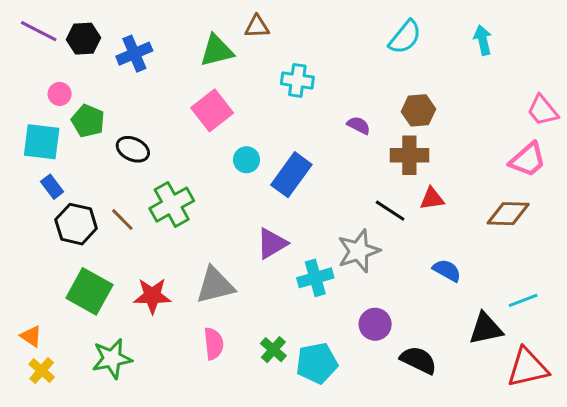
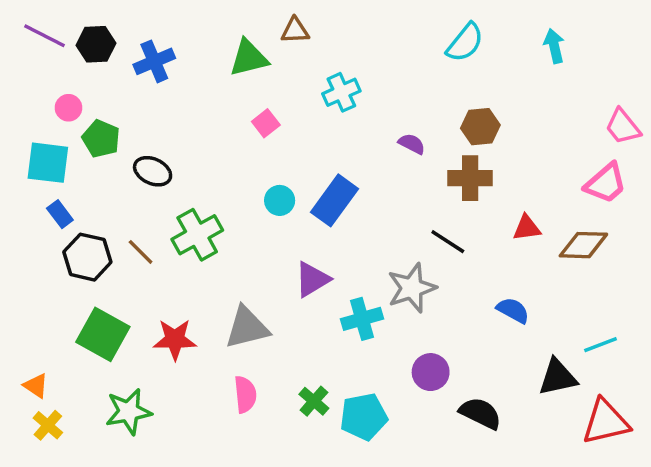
cyan cross: (297, 80) -> (341, 92), turned -32
pink square: (212, 110) -> (266, 123), moved, size x0.6
cyan circle: (246, 160) -> (280, 200), moved
red triangle: (432, 199) -> (527, 228), moved

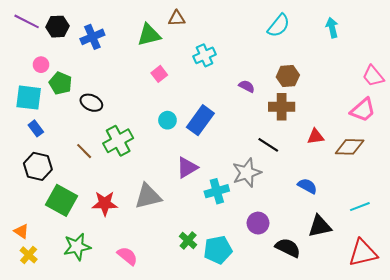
black hexagon: (87, 257) -> (38, 166), moved
black triangle: (558, 377) -> (320, 226), moved
pink semicircle: (245, 394) -> (127, 256), moved, turned -45

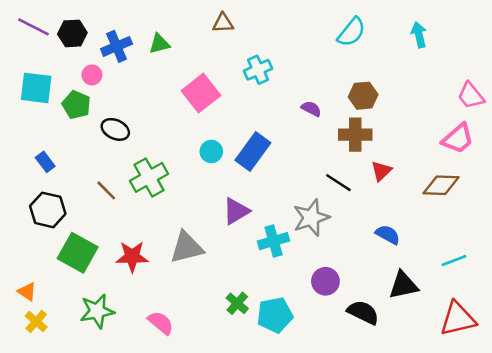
green triangle: (149, 35) -> (159, 44), moved, size x0.7
pink circle: (41, 65) -> (92, 75), moved
pink square: (159, 74) -> (201, 93), size x1.8
cyan square: (29, 98) -> (36, 88), moved
red triangle: (316, 137) -> (381, 171), moved, turned -36

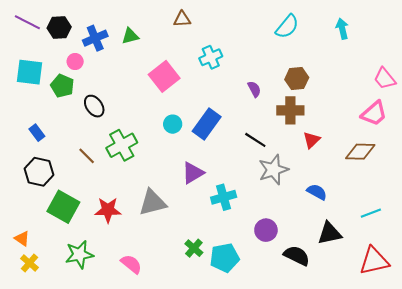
purple semicircle: (311, 109) -> (254, 89), turned 35
black ellipse: (115, 129) -> (94, 106), turned 30
black line: (338, 183) -> (255, 140), moved
gray star: (311, 218) -> (273, 170), moved

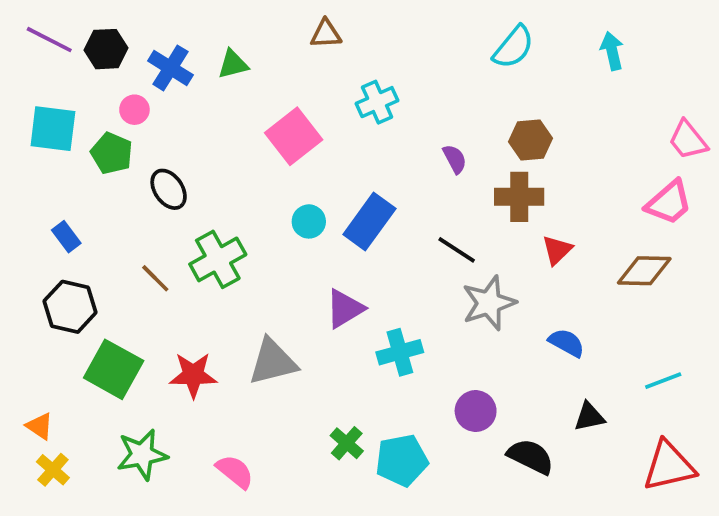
blue cross: (95, 38) -> (170, 68), turned -35
black triangle: (330, 233) -> (589, 417), size x0.7

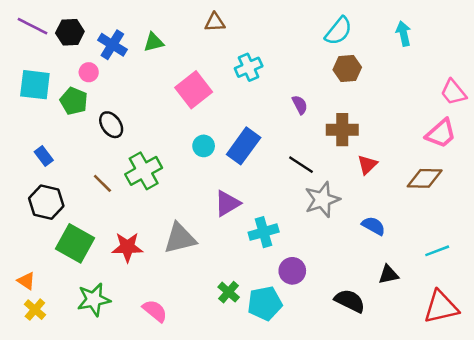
brown hexagon: (531, 140) -> (347, 68), moved
purple circle: (476, 411) -> (292, 271), moved

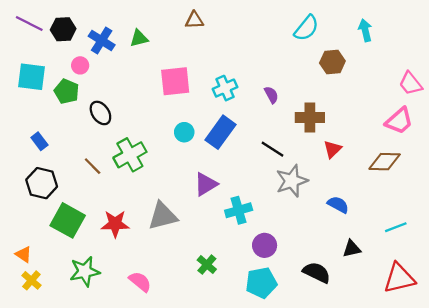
cyan cross: (249, 67) -> (225, 88), moved
brown hexagon: (347, 68) -> (332, 62), moved
pink square: (194, 90) -> (175, 81), turned 32
cyan pentagon: (265, 303) -> (261, 283), moved

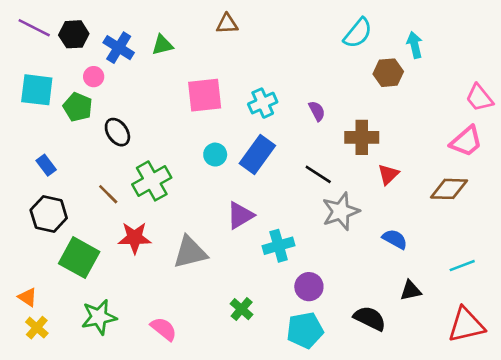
cyan arrow: (365, 30) -> (415, 45), moved
red star: (115, 224) -> (135, 238), moved

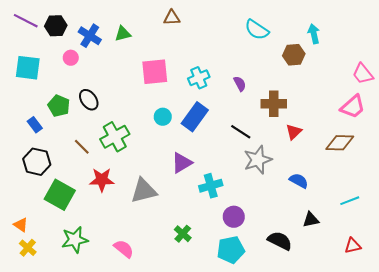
cyan semicircle: (358, 33) -> (257, 30), moved, turned 85
green pentagon: (78, 107) -> (59, 106), moved
red triangle: (466, 325) -> (353, 246), size x0.6

